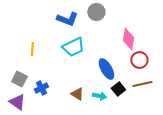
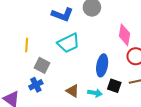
blue ellipse: (106, 69) -> (102, 65), turned 40
gray square: (19, 79) -> (42, 65), moved
black square: (118, 89) -> (114, 86), turned -32

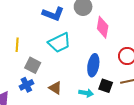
pink diamond: (125, 35) -> (103, 27), moved
brown triangle: (73, 91) -> (55, 88), moved

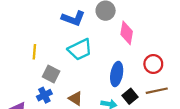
black square: (106, 86) -> (130, 96), turned 32

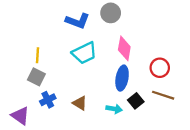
pink diamond: (127, 33) -> (124, 48), moved
gray square: (51, 74) -> (36, 77), moved
brown line: (157, 91) -> (163, 95), turned 30

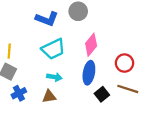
pink diamond: (124, 48) -> (91, 45), turned 30
brown triangle: (80, 103) -> (49, 96), turned -40
cyan arrow: (114, 109) -> (54, 77), moved

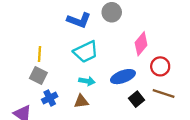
pink diamond: (91, 45) -> (141, 44), moved
blue ellipse: (89, 73) -> (123, 77), turned 60

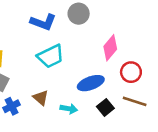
cyan arrow: (87, 81) -> (69, 109), moved
brown triangle: (81, 101) -> (41, 98), moved, turned 49

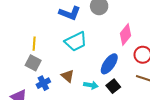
blue ellipse: (91, 83) -> (109, 64), turned -35
black square: (105, 107) -> (113, 86), moved

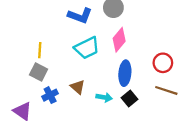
pink diamond: (125, 34) -> (119, 40), moved
blue ellipse: (109, 64) -> (125, 73), turned -30

